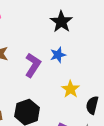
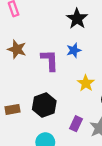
purple L-shape: (33, 65) -> (50, 60), turned -35

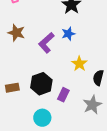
purple L-shape: (50, 60) -> (46, 43), turned -130
purple rectangle: (76, 124) -> (63, 95), moved

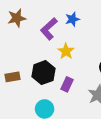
brown star: (16, 33) -> (17, 18), turned -30
yellow star: (79, 64) -> (66, 51), moved

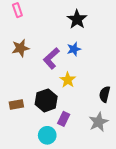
purple rectangle: (67, 84) -> (64, 119), moved

